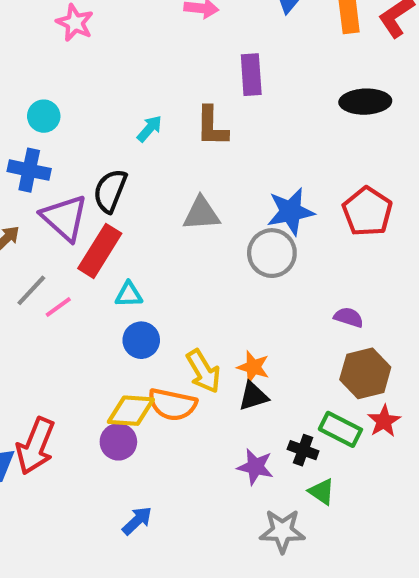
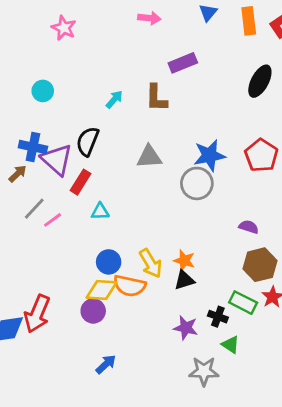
purple rectangle: (251, 75) -> (183, 63), turned 72
black ellipse: (365, 102) -> (260, 81), turned -60
blue cross: (29, 170) -> (33, 147), moved
red rectangle: (100, 251) -> (81, 182), size x0.7
blue circle: (141, 340) -> (109, 262), moved

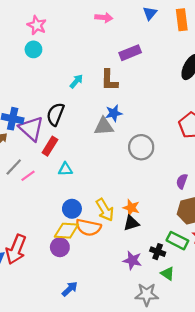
cyan circle: (43, 91) -> (33, 49), moved
blue star: (209, 155) -> (114, 113), moved, size x0.7
purple semicircle: (249, 227) -> (182, 181), turned -88

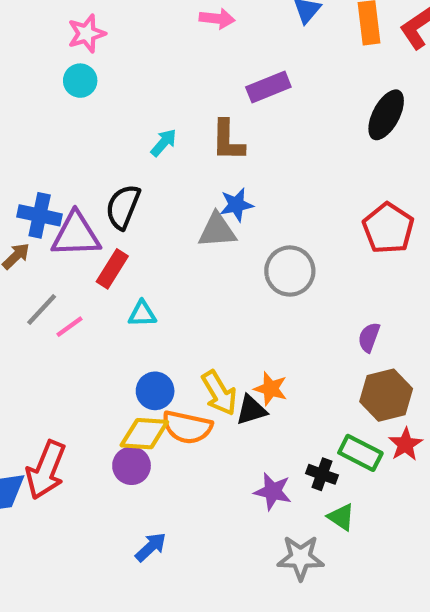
pink star: (37, 25) -> (87, 34), turned 30
purple triangle: (31, 129) -> (76, 235), turned -44
black triangle: (131, 223) -> (251, 410), moved

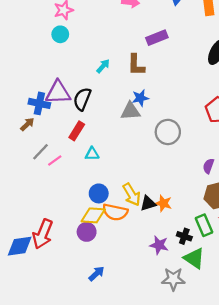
purple triangle: (76, 235) -> (58, 92), moved
orange star: (271, 389) -> (163, 203), moved
green rectangle: (360, 453) -> (204, 225), turned 40
green triangle: (341, 517) -> (194, 258), size x1.5

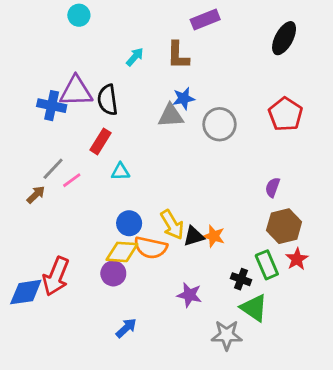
black semicircle: (82, 99) -> (108, 100), turned -30
brown arrow: (27, 124) -> (36, 195), moved
gray circle: (168, 132) -> (219, 124), moved
purple star: (159, 245) -> (189, 295), moved

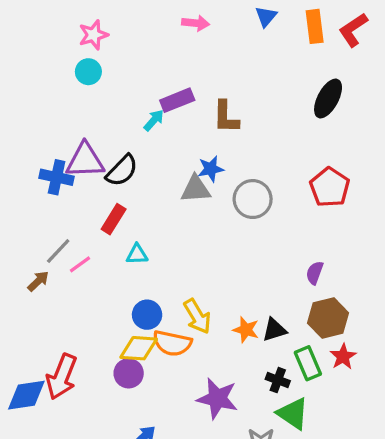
purple rectangle: (205, 20) -> (177, 100), moved
brown L-shape: (178, 55) -> (226, 117), moved
black semicircle: (108, 100) -> (122, 171), turned -128
black triangle: (194, 236) -> (274, 330), moved
purple star: (189, 295) -> (217, 398), size x1.4

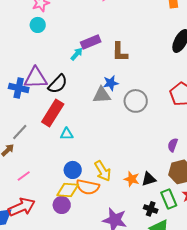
red rectangle: (114, 219) -> (53, 113), size x1.5
pink line: (80, 264) -> (24, 176), moved
red arrow: (62, 377) -> (22, 207), turned -136

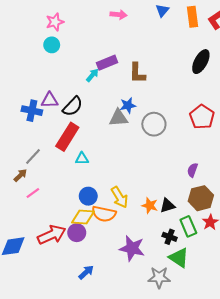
purple triangle: (36, 78) -> (50, 100), size x0.7
pink line: (24, 176) -> (33, 193), moved
red arrow: (22, 207) -> (52, 235), moved

